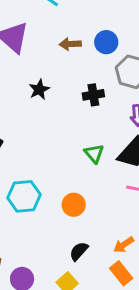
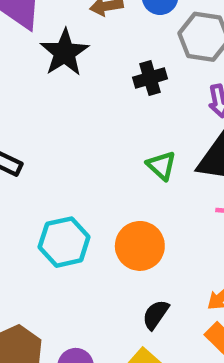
black star: (39, 90) -> (65, 53), moved, size x1.5
orange circle: (74, 205) -> (140, 246), size x1.4

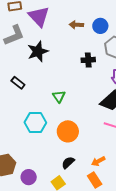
black star: (65, 53) -> (38, 51), moved
green triangle: (161, 166) -> (59, 96), moved

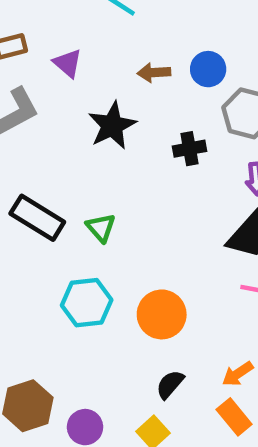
purple triangle: (39, 16) -> (68, 63), size x0.6
black star: (38, 51) -> (112, 126), moved
black rectangle: (18, 83) -> (37, 218), size x1.6
green triangle: (59, 96) -> (101, 228), moved

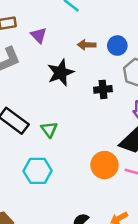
orange circle: (162, 314) -> (104, 165), moved

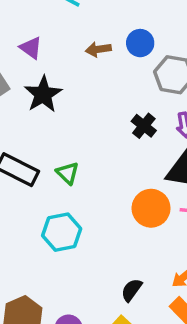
black star: (61, 73) -> (43, 94), moved
black cross: (103, 89) -> (144, 126), moved, turned -36

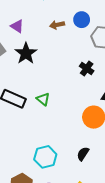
cyan hexagon: (62, 232) -> (45, 157), moved
black semicircle: (132, 290) -> (83, 154), moved

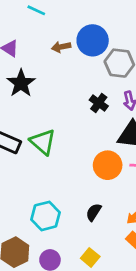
blue circle: (82, 20) -> (93, 40), size x1.5
green triangle: (43, 99) -> (43, 142), size x1.5

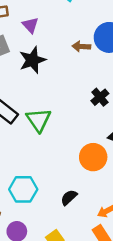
brown arrow: (61, 47) -> (81, 46), moved

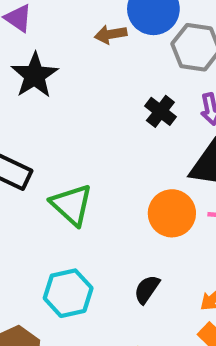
green triangle: (39, 120) -> (72, 205), moved

